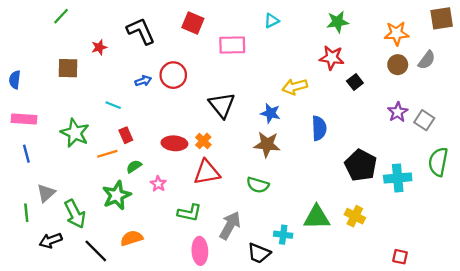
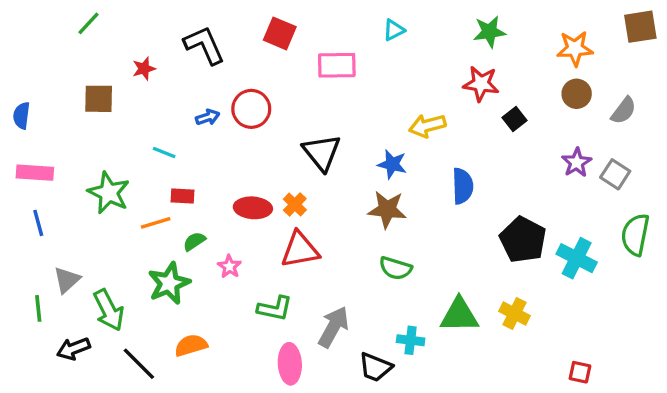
gray semicircle: (427, 60) -> (624, 111), moved
red rectangle: (126, 135) -> (182, 196), turned -63
cyan cross: (398, 178) -> (577, 258), turned 32
green semicircle: (258, 185) -> (395, 268), moved

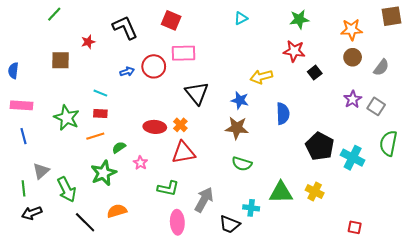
pink rectangle: (337, 65) -> (183, 53), moved
red rectangle: (182, 196) -> (100, 114), moved
black arrow: (73, 349) -> (32, 213), moved

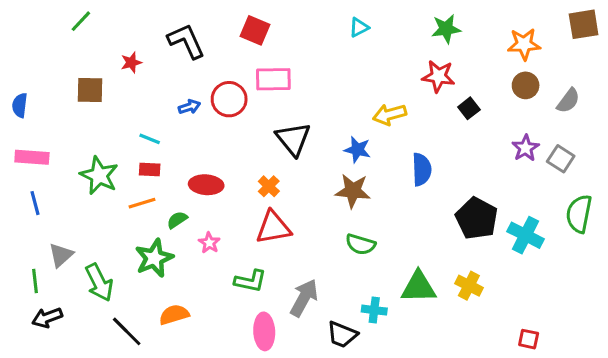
red ellipse: (155, 127) -> (206, 185), moved

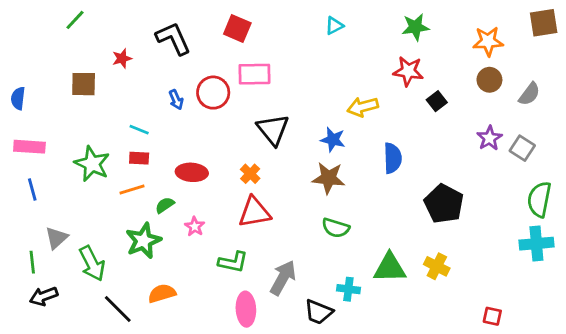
blue arrow: (189, 107) -> (176, 100), turned 84
cyan cross: (526, 235) -> (536, 244), moved, turned -32

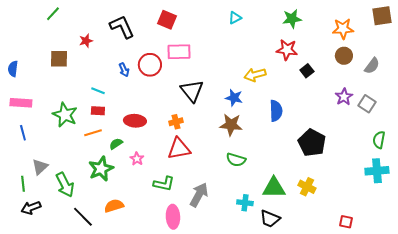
orange cross: (250, 174) -> (176, 122), turned 32
green semicircle: (539, 199) -> (379, 140), size x0.7
black trapezoid: (319, 312) -> (270, 219), moved

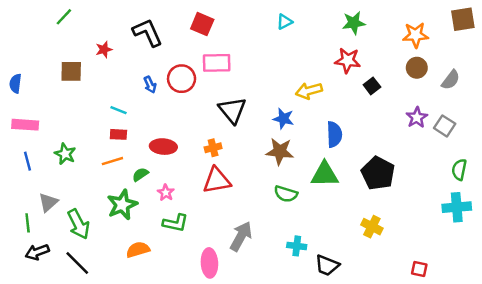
green star: (65, 115) -> (65, 154), moved, size x0.7
green L-shape: (164, 184) -> (175, 223), moved
green triangle: (274, 188) -> (325, 174), moved
black line: (83, 217) -> (77, 263), moved

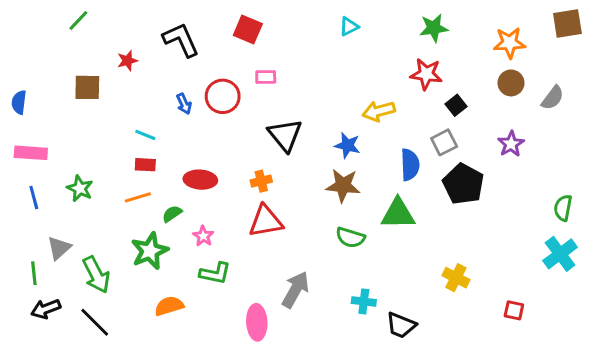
pink rectangle: (217, 63) -> (266, 77), size x0.6
gray square: (445, 126) -> (444, 142), moved, turned 30
black pentagon: (378, 173) -> (463, 184), moved
cyan cross: (457, 207) -> (560, 254), turned -32
red square: (419, 269) -> (514, 310), moved

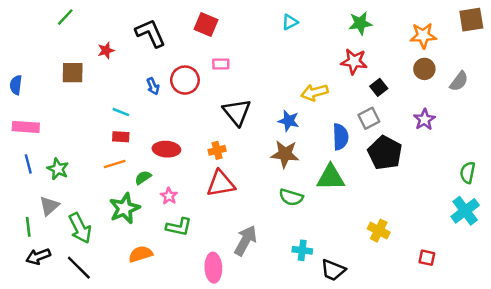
green star: (80, 188) -> (58, 169), moved

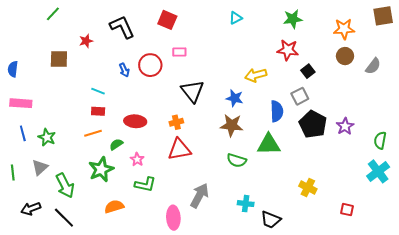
purple star: (424, 120) -> (345, 126), moved
green line: (28, 227) -> (13, 172), moved

